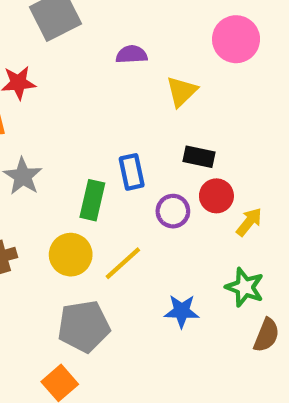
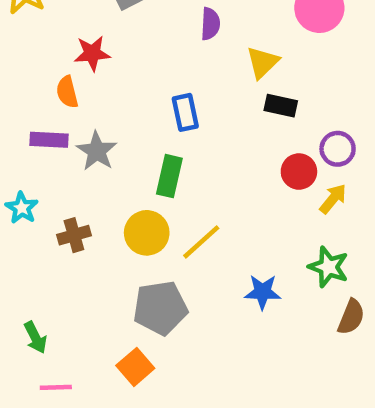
purple semicircle: (132, 54) -> (210, 24), turned 96
black rectangle: (199, 157) -> (281, 106), moved
blue rectangle: (132, 172) -> (185, 112), moved
purple circle: (173, 211) -> (338, 149), moved

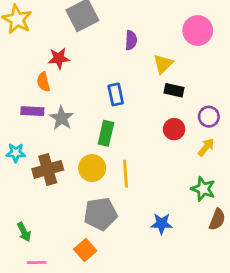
red circle: (299, 172) -> (174, 129), moved
cyan star: (22, 208) -> (16, 153), turned -30
brown cross: (74, 235) -> (48, 169), size x1.5
yellow line: (201, 242) -> (125, 174), turned -52
blue star: (263, 292) -> (162, 224), moved

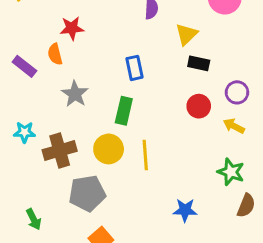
purple rectangle: (32, 111) -> (24, 66), moved, turned 35
yellow arrow: (206, 147) -> (234, 126), turned -102
gray pentagon: (100, 214) -> (87, 193), moved

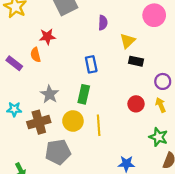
gray star: (75, 94) -> (49, 94), moved
red circle: (199, 106) -> (136, 104), moved
yellow arrow: (234, 126) -> (161, 105), turned 40

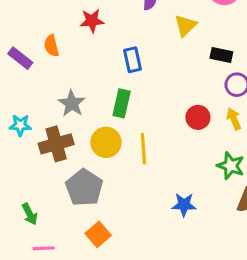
red star: (47, 37) -> (92, 21), moved
black rectangle: (136, 61) -> (221, 55), moved
gray pentagon: (58, 152) -> (84, 188), turned -30

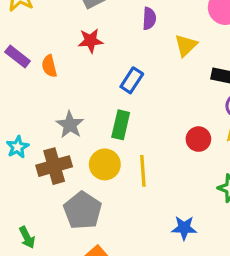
purple rectangle: (20, 58) -> (18, 57), moved
blue rectangle: (132, 60) -> (132, 80), turned 45
cyan star: (20, 125) -> (18, 147), turned -30

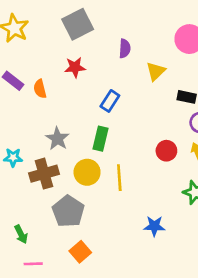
cyan star: (18, 147) -> (13, 157), turned 30

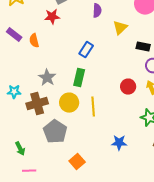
red star: (75, 67) -> (52, 17), moved
orange square: (80, 252) -> (77, 162), moved

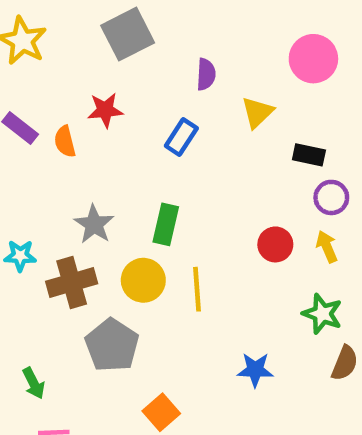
red star: (52, 17) -> (105, 110), moved
blue rectangle: (86, 50) -> (181, 137), moved

